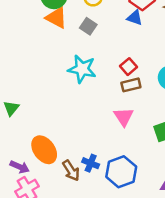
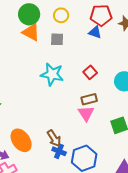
gray square: (88, 26) -> (57, 39), turned -32
brown rectangle: (131, 85) -> (89, 99), moved
brown arrow: (71, 171) -> (54, 138), moved

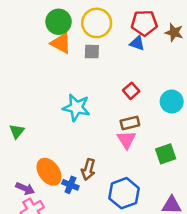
yellow circle: (61, 15) -> (97, 23), size x1.6
cyan star: (52, 74) -> (76, 107), moved
brown arrow: (54, 138) -> (88, 169), turned 48
blue cross: (59, 151) -> (70, 185), moved

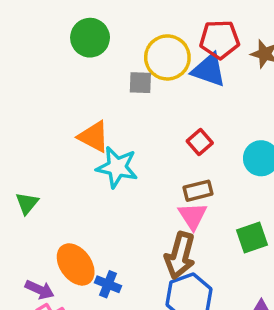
yellow circle: (97, 23) -> (167, 57), moved
orange triangle: (61, 43) -> (94, 137), moved
blue triangle: (137, 43) -> (209, 70), size x1.5
brown arrow: (88, 169) -> (180, 255), moved, size x1.4

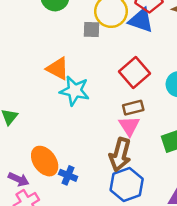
red square: (200, 142) -> (134, 72), size x1.6

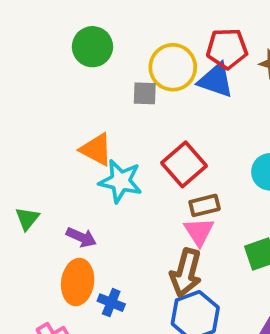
red square: (134, 72) -> (184, 164), moved
orange ellipse: (45, 161) -> (78, 282), turned 44
purple arrow: (19, 179) -> (81, 237), moved

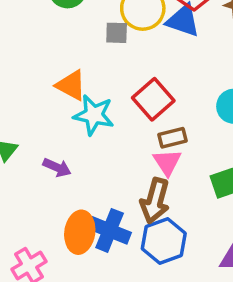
orange ellipse: (78, 282) -> (80, 232), moved
blue cross: (111, 303) -> (110, 230), moved, size x1.6

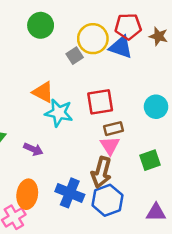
gray square: (117, 33) -> (75, 56), turned -35
red square: (153, 99) -> (100, 102), turned 32
orange ellipse: (80, 232) -> (27, 194), moved

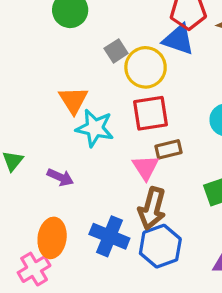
yellow circle: (93, 39) -> (146, 67), moved
orange triangle: (43, 92) -> (73, 100), turned 30
pink triangle: (110, 146) -> (146, 167), moved

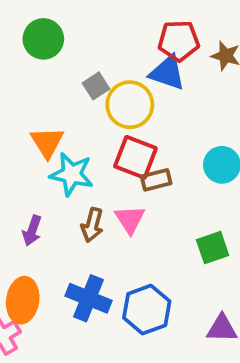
red square: (150, 113) -> (135, 157), turned 30
brown rectangle: (169, 149) -> (156, 180), moved
purple arrow: (60, 177) -> (32, 231), turned 85
brown arrow: (152, 208) -> (92, 225), moved, size x0.7

